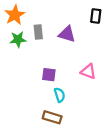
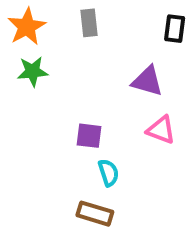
gray rectangle: (38, 32) -> (89, 23), moved
purple triangle: (67, 34) -> (147, 81), moved

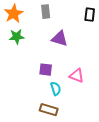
purple triangle: (147, 81) -> (60, 39), moved
pink triangle: (161, 130) -> (77, 76), moved

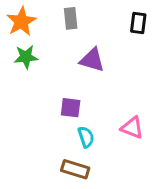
pink triangle: (77, 76) -> (132, 128), moved

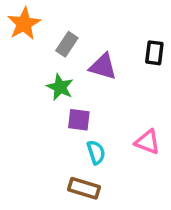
gray rectangle: (71, 18) -> (67, 44), moved, turned 40
black rectangle: (138, 23) -> (154, 53), moved
green star: (26, 57) -> (60, 87), moved, turned 30

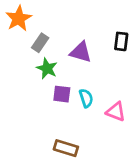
gray rectangle: (67, 44) -> (40, 43), moved
cyan semicircle: (96, 152) -> (86, 98), moved

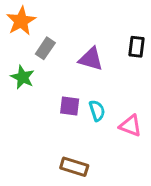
green star: (47, 68) -> (23, 77), moved

